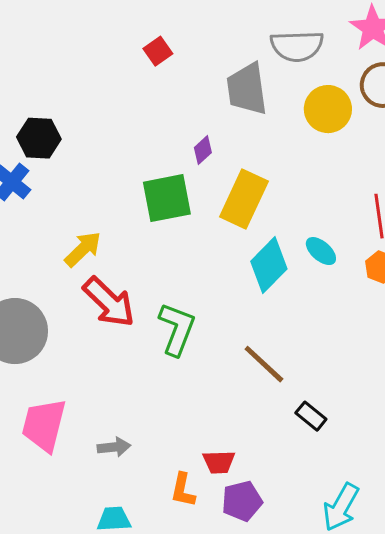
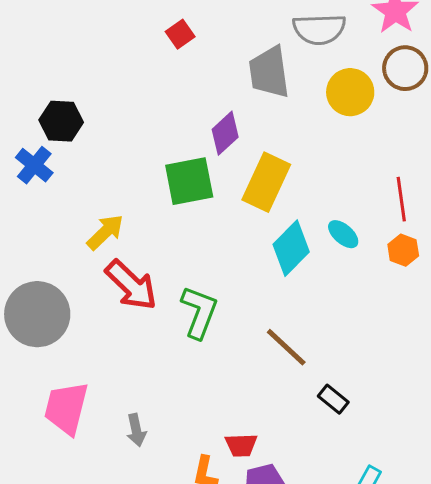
purple diamond: (203, 150) -> (225, 133), size x1.5
gray arrow: (114, 447) -> (136, 430), turned 84

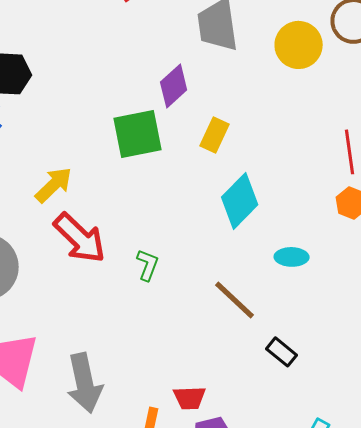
yellow rectangle: (266, 182) -> (215, 135), size x0.6
cyan ellipse: (343, 234) -> (292, 257), moved, turned -40
green L-shape: (199, 312) -> (148, 265), size x0.6
gray arrow: (136, 430) -> (85, 383), size x1.8

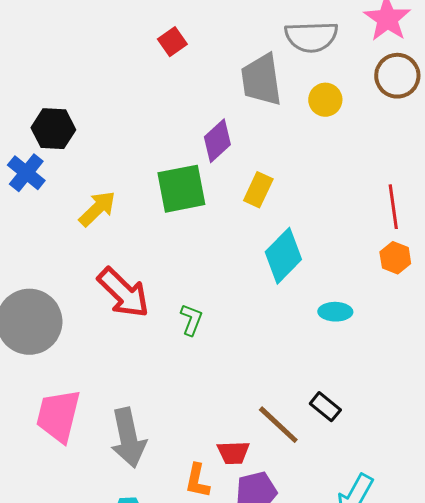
yellow circle: (299, 45) -> (325, 100), moved, size x0.7
yellow arrow: (54, 185) -> (97, 209), moved
brown line: (235, 300) -> (278, 425), moved

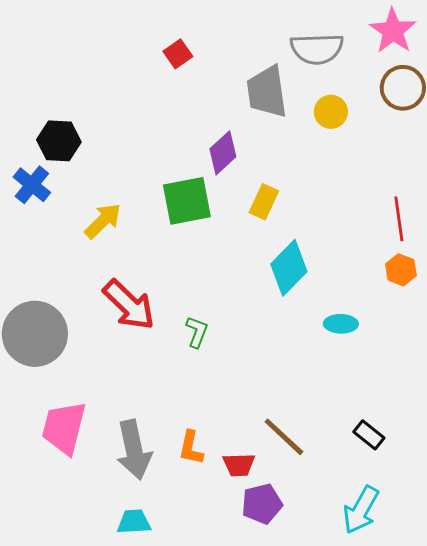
black rectangle: (325, 407) -> (369, 435), moved
orange L-shape: (197, 481) -> (191, 448), moved

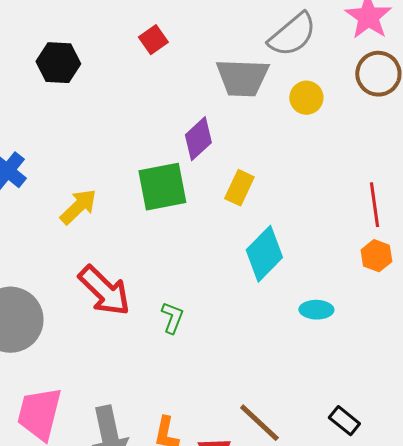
gray semicircle: (317, 49) -> (292, 35), turned -38
gray trapezoid: (267, 92) -> (242, 78), turned -80
black hexagon: (59, 141) -> (58, 63), moved

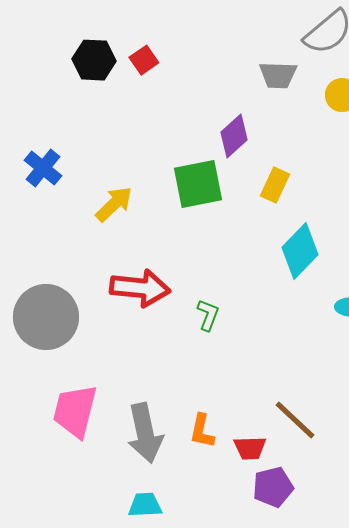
red square: (153, 40) -> (144, 60), moved
gray trapezoid: (242, 78) -> (278, 75), size x0.7
red arrow: (104, 291) -> (140, 288), turned -38

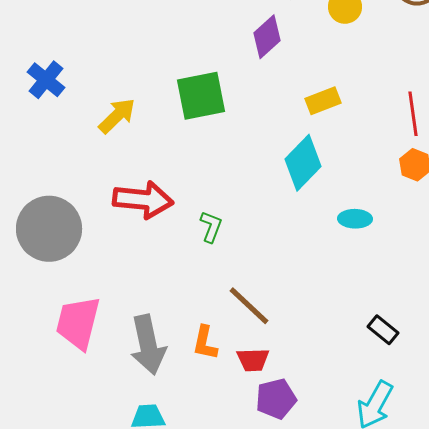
purple diamond: (234, 136) -> (267, 37), moved
yellow rectangle: (275, 185) -> (323, 101), moved, turned 44
brown line: (295, 420) -> (249, 306), moved

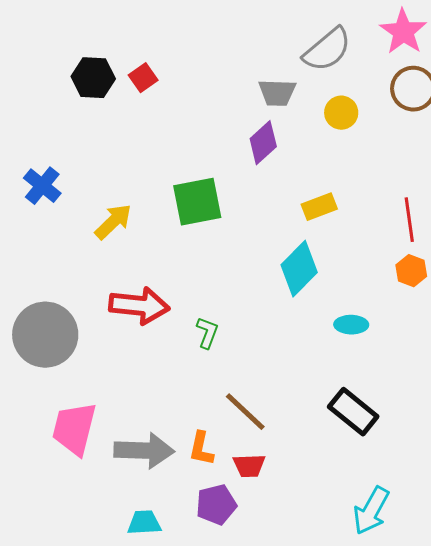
black rectangle: (383, 330) -> (353, 412), moved, size x1.6
gray arrow: (148, 345) -> (144, 451), turned -76
purple pentagon: (276, 399) -> (216, 505), moved

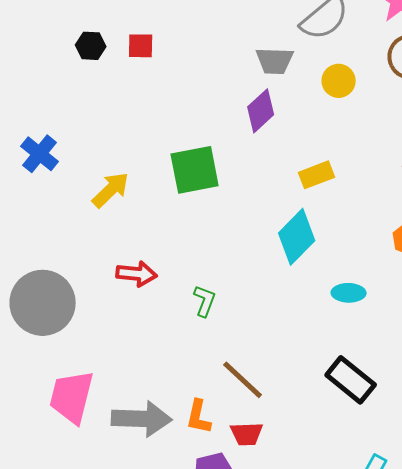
black hexagon: (93, 78) -> (91, 46), size x0.7
red square: (143, 78) -> (141, 46), turned 36
red arrow: (139, 306) -> (137, 274), size x0.7

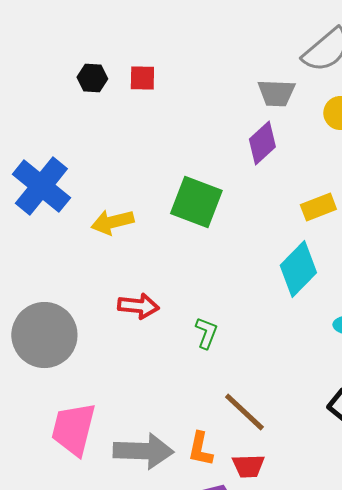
blue cross: (40, 154) -> (41, 186), size x1.5
green square: (195, 170) -> (196, 202), turned 32
yellow arrow: (111, 190) -> (112, 222), turned -150

